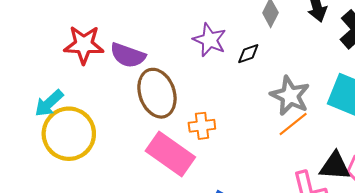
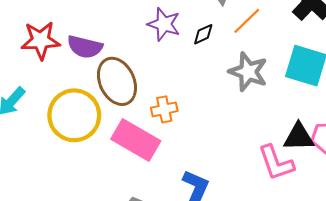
orange line: (293, 124) -> (247, 21), moved
yellow circle: (69, 134) -> (74, 115), moved

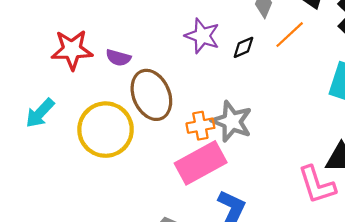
purple semicircle: (85, 47) -> (118, 58), size x0.7
gray star: (248, 72) -> (232, 121), moved
pink rectangle: (136, 140) -> (201, 163), moved, turned -60

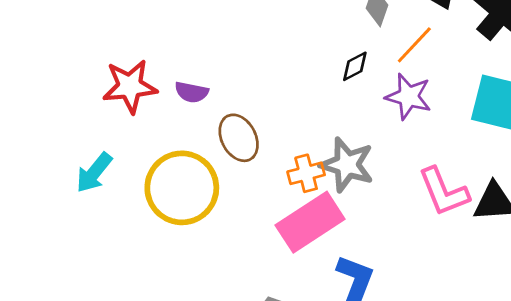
purple star: (202, 36) -> (408, 97), moved
brown ellipse: (151, 95) -> (239, 138), size x0.7
pink L-shape: (317, 185) -> (444, 192), moved

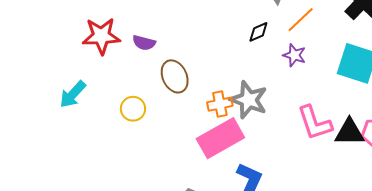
purple star: (408, 97) -> (294, 55), size x0.7
yellow circle: (182, 188) -> (133, 109), size x0.5

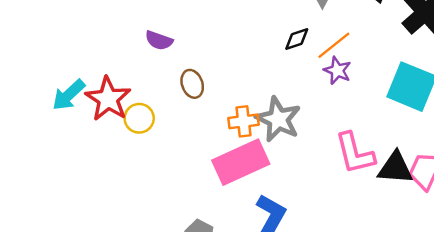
orange line: (301, 20) -> (334, 45), moved
red star: (101, 36) -> (108, 99), moved, turned 30
brown ellipse: (175, 76) -> (192, 84), size x0.7

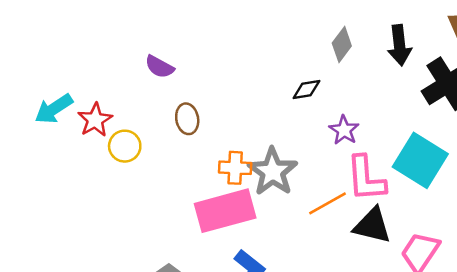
orange line: (334, 45) -> (327, 203), moved
red star: (108, 99) -> (95, 120), size x0.7
pink L-shape: (355, 153) -> (366, 179), moved
black triangle: (395, 168) -> (372, 226), moved

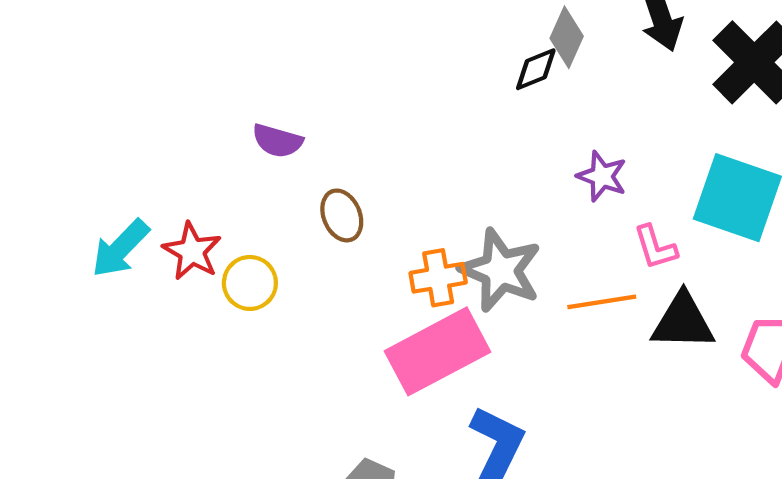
black diamond: (306, 90) -> (536, 69), moved
pink L-shape: (366, 179) -> (655, 247), size x0.6
orange line: (327, 203) -> (602, 302), turned 33

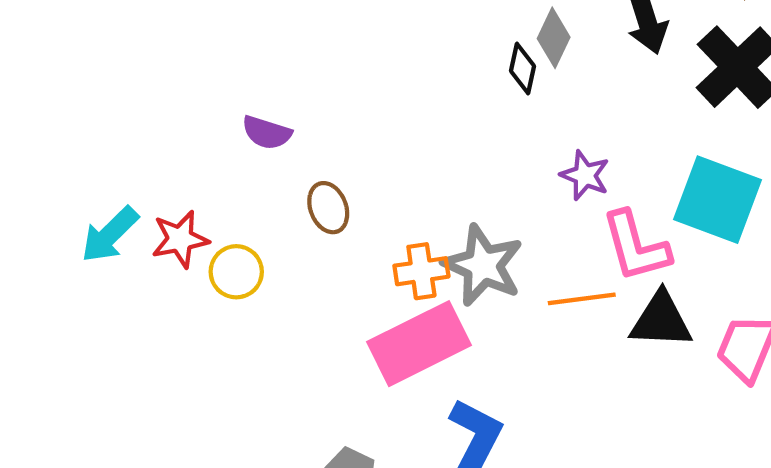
black diamond: (536, 69) -> (523, 68), turned -57
pink L-shape: (655, 247) -> (636, 246), size x1.6
red star: (192, 251) -> (180, 239), turned 30

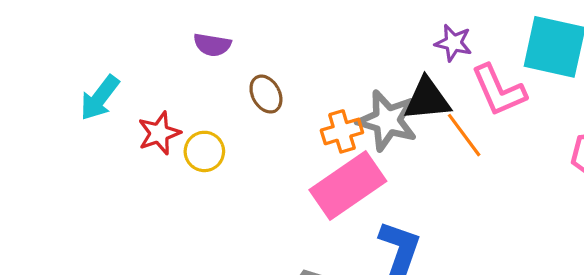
cyan arrow: (110, 235) -> (100, 98), moved
orange line: (582, 299) -> (464, 135), turned 69
black triangle: (661, 320) -> (427, 99), moved

